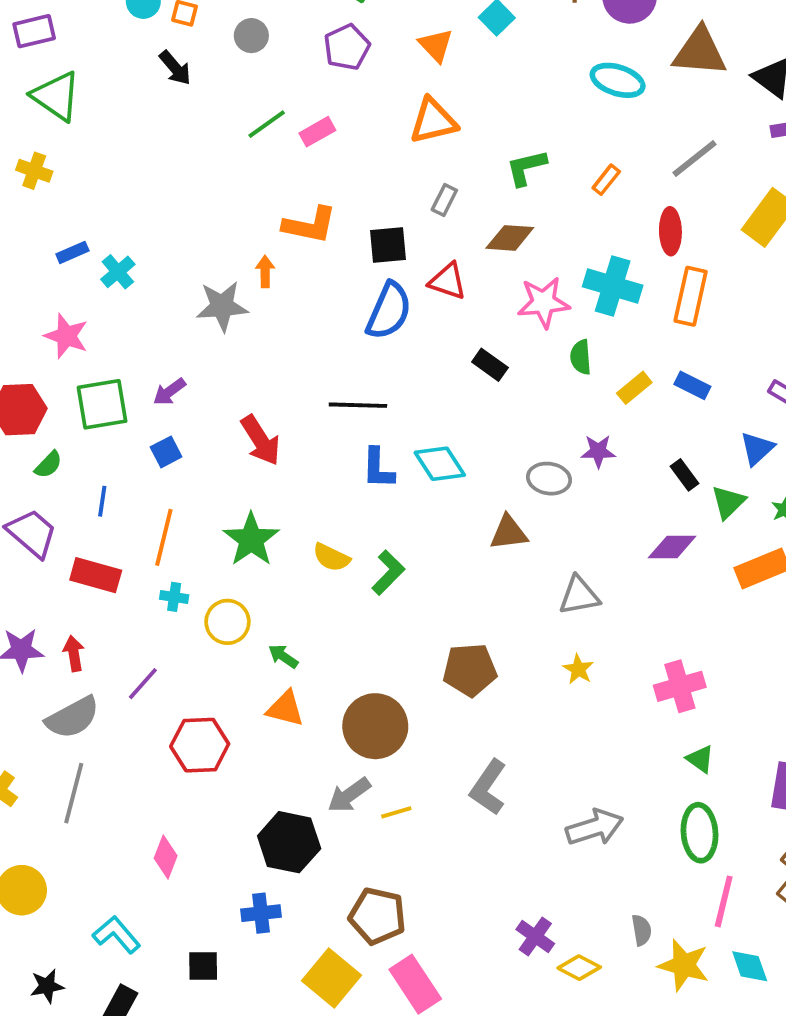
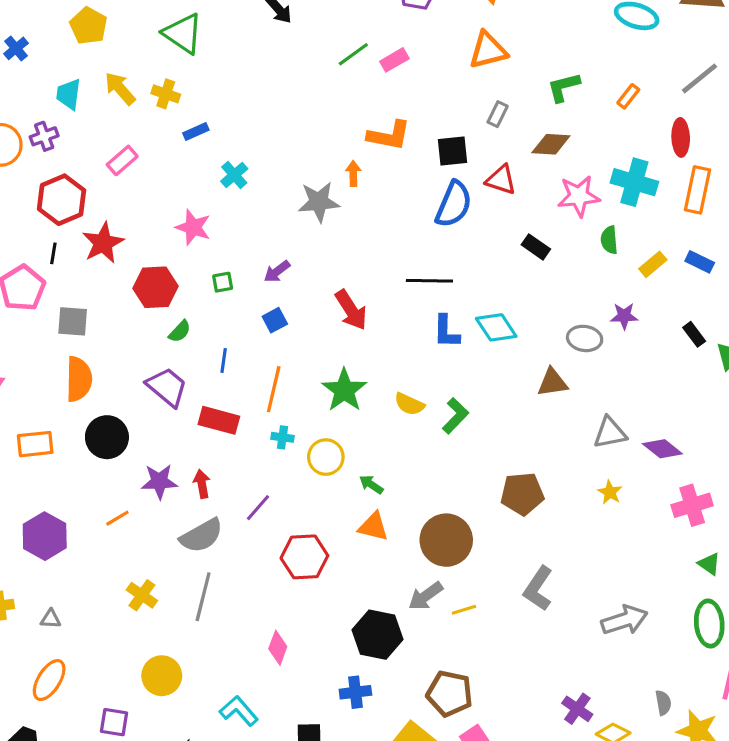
blue rectangle: (72, 252) -> (196, 132), moved
green square: (102, 404) -> (223, 282), size x0.5
purple diamond: (672, 547) -> (662, 449), moved, turned 39

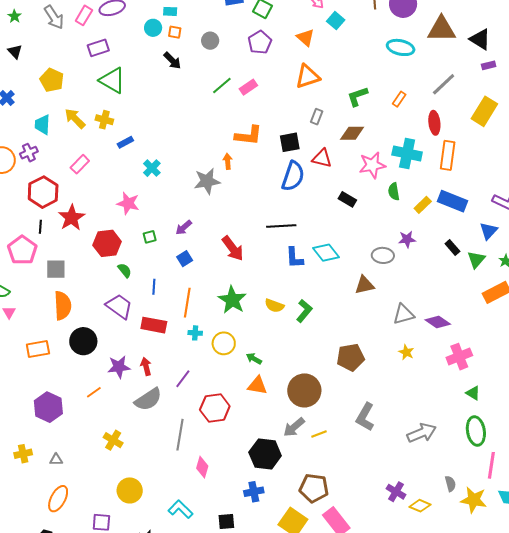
blue rectangle: (700, 262) -> (452, 201), size x1.6
green semicircle: (180, 331) -> (125, 270), turned -77
gray line: (203, 597) -> (180, 435), moved

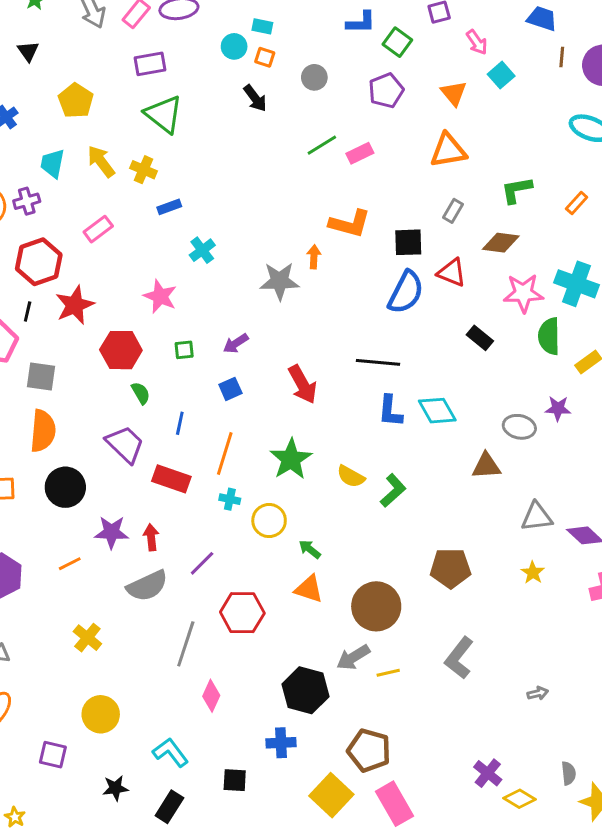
green semicircle: (394, 192) -> (549, 336), size x1.4
gray arrow: (422, 433) -> (538, 693), size x0.5

